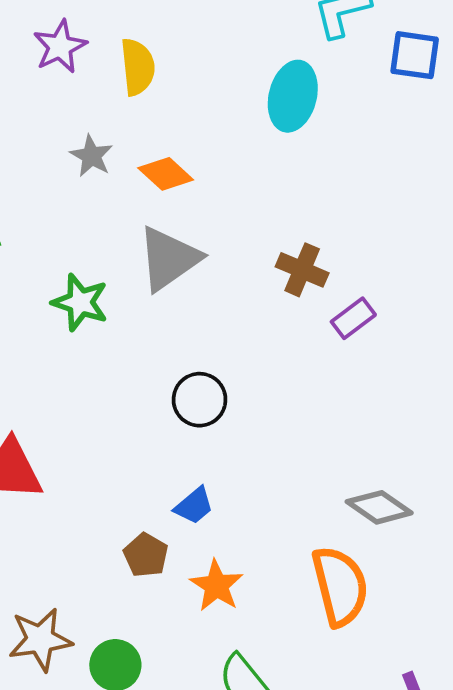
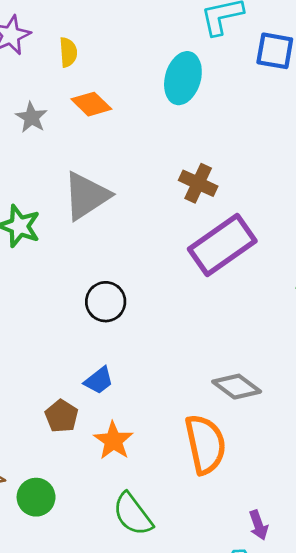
yellow semicircle: (138, 67) -> (68, 52), size x0.7
orange diamond: (166, 174) -> (91, 104), moved
brown cross: (302, 270) -> (198, 183), moved
purple rectangle: (353, 318) -> (222, 245), size x2.0

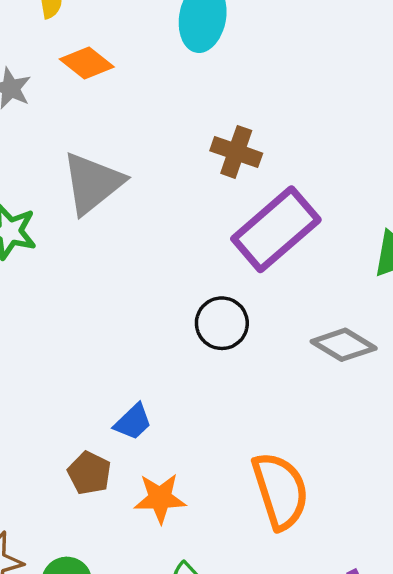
black circle: (106, 302) -> (222, 323), moved
gray diamond: (237, 387) -> (344, 345), moved
orange star: (113, 441) -> (160, 498), turned -30

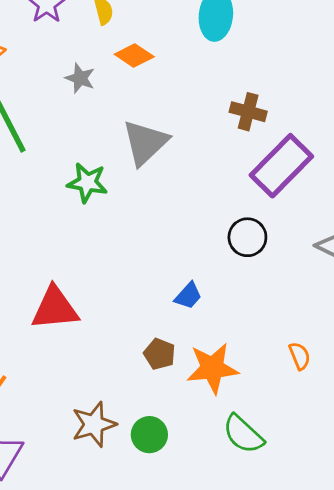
blue trapezoid: (133, 422) -> (188, 296), moved
orange semicircle: (280, 491) -> (300, 356), size x0.5
orange star: (160, 498) -> (212, 368), size x1.4

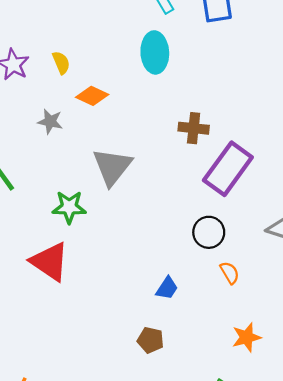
red triangle: (55, 308) -> (50, 262), moved, turned 48
orange semicircle: (300, 356) -> (230, 273), moved
orange star: (212, 368) -> (246, 337), moved, size x0.7

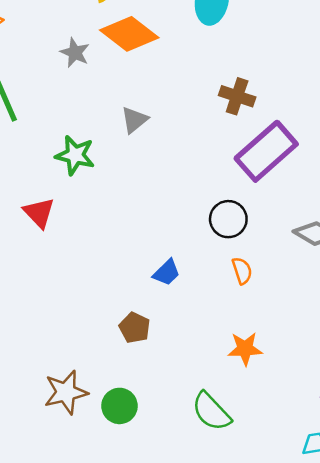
orange diamond: (92, 96) -> (129, 34), size x1.5
gray triangle: (112, 167) -> (134, 120), size x0.6
red triangle: (50, 262) -> (39, 213), size x0.7

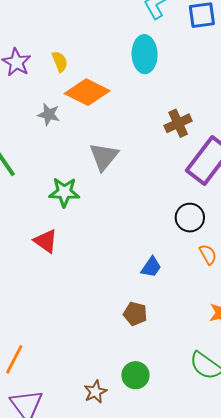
brown cross: (237, 96) -> (178, 123), turned -32
gray triangle: (134, 120) -> (104, 156), size x1.4
brown star: (66, 392) -> (95, 392), moved, size x0.7

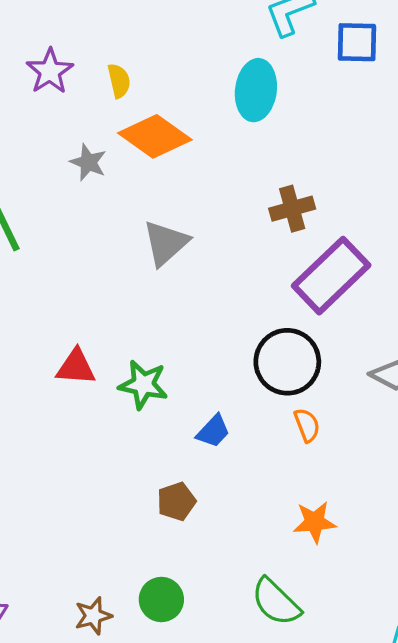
green star: (64, 192) -> (143, 385), moved
black circle: (190, 218) -> (287, 362), size x1.4
red triangle: (46, 241) -> (76, 367), moved, turned -40
brown pentagon: (135, 314) -> (176, 501), turned 30

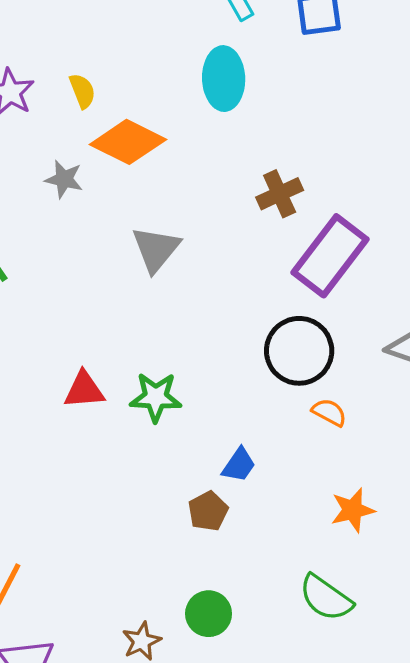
orange semicircle: (307, 425) -> (329, 412), turned -32
blue trapezoid: (213, 431) -> (239, 465), moved

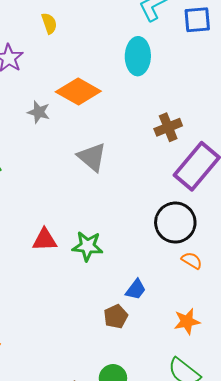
yellow semicircle: (82, 91) -> (49, 23), moved
gray triangle: (156, 249) -> (92, 157), turned -32
orange star: (353, 510) -> (187, 321), moved

